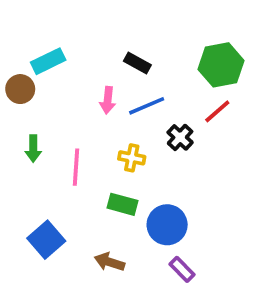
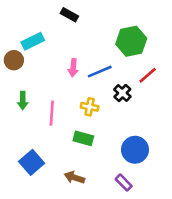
black rectangle: (137, 63) -> (69, 15), moved
green hexagon: (221, 65) -> (131, 41), moved
blue circle: (167, 225) -> (135, 150), moved

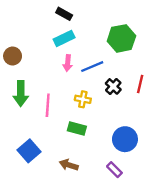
cyan rectangle: (33, 41) -> (64, 38), moved
red line: (148, 75) -> (140, 84), moved, turned -36
green arrow: (23, 101) -> (21, 93), size x1.5

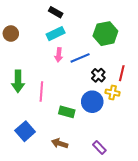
brown circle: (13, 56) -> (11, 34), moved
yellow cross: (83, 99) -> (113, 93), moved
blue circle: (125, 139) -> (92, 102), moved

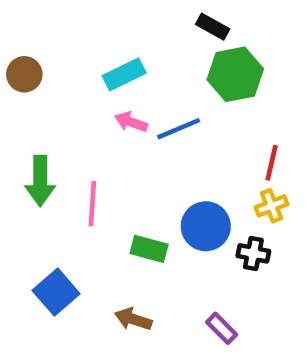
black rectangle: (56, 12) -> (213, 27), moved
pink arrow: (59, 55) -> (131, 122), turned 104
black cross: (98, 75) -> (253, 253), moved, turned -32
yellow cross: (113, 93) -> (272, 206), moved, turned -32

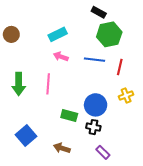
blue line: (179, 129) -> (94, 60), moved, turned 30
red line: (272, 163) -> (120, 67), moved
pink line: (92, 204) -> (48, 84), moved
black cross: (253, 253) -> (93, 127), moved

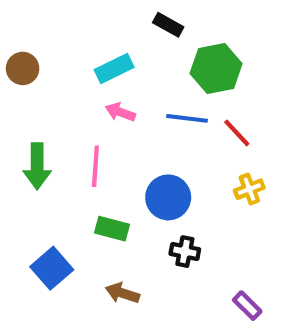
black rectangle: (99, 12) -> (168, 25), moved
red line: (120, 67) -> (237, 133), turned -56
blue circle: (96, 105) -> (168, 197), moved
green rectangle: (69, 115) -> (112, 229), moved
purple rectangle: (103, 152) -> (247, 306), moved

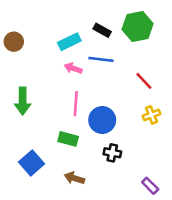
black rectangle: (168, 25) -> (102, 30), moved
green hexagon: (216, 68) -> (138, 27), moved
blue line: (187, 118) -> (101, 59), moved
pink line: (95, 166) -> (76, 104), moved

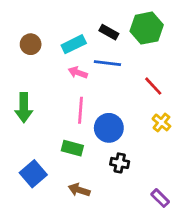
brown circle: (14, 42) -> (31, 44), moved
yellow cross: (151, 115) -> (161, 122), turned -30

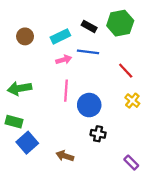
pink arrow: (78, 73) -> (64, 60), turned 144
green arrow: (24, 108) -> (19, 88), turned 80
green rectangle: (72, 148) -> (14, 122), moved

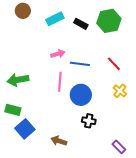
brown circle: (25, 36) -> (23, 11), moved
cyan rectangle: (60, 36) -> (55, 19), moved
blue line: (88, 52) -> (80, 64), moved

